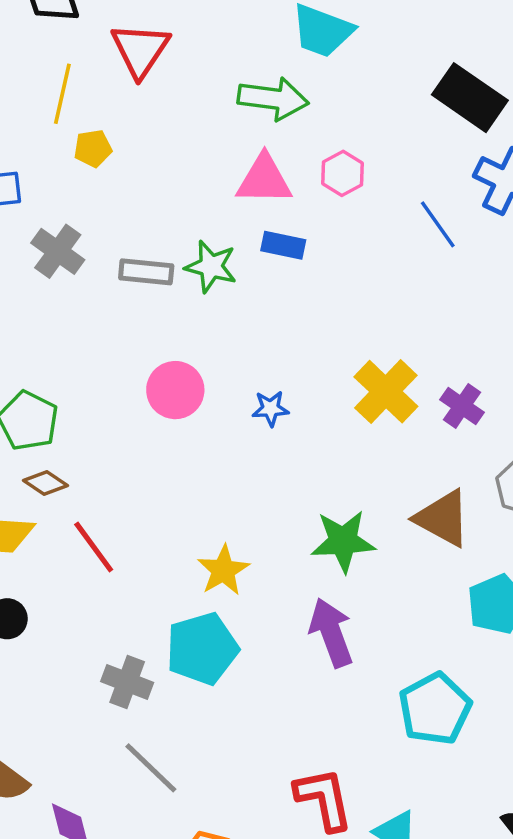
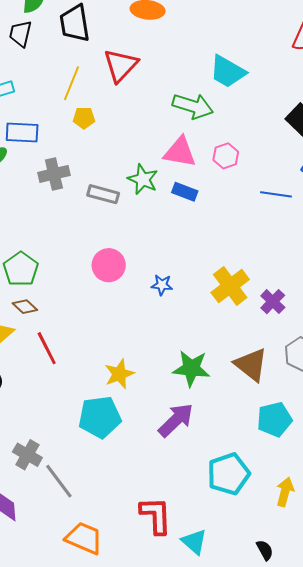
blue line: (438, 224) -> (276, 194), turned -56
gray cross: (58, 251) -> (54, 174), turned 32
green star: (211, 266) -> (143, 179), moved
purple arrow: (331, 633) -> (176, 420), turned 57
gray cross: (127, 682) -> (27, 455), moved

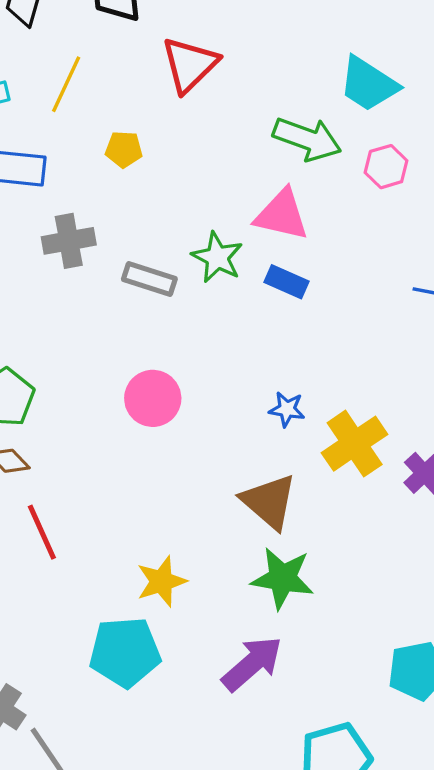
yellow line: (71, 83) -> (66, 84), moved
pink hexagon: (226, 156) -> (386, 167), moved
blue star: (162, 285) -> (287, 409), moved
brown triangle: (251, 365) -> (269, 501), moved

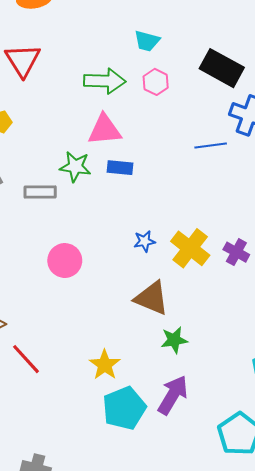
cyan trapezoid: (368, 84) -> (147, 41), moved, size x0.7
green star: (282, 578) -> (174, 340), size x0.7
cyan pentagon: (125, 652) -> (124, 408), moved

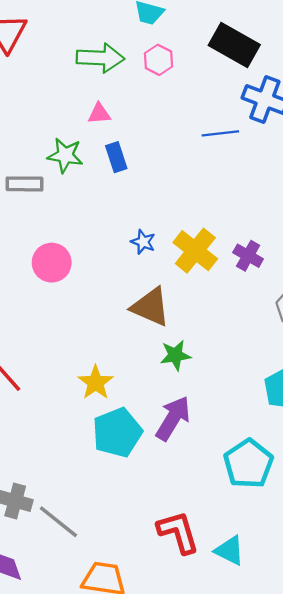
pink triangle: (104, 130) -> (99, 114), size x0.6
blue rectangle: (120, 168) -> (116, 157), turned 65
blue star: (144, 241) -> (143, 242), turned 30

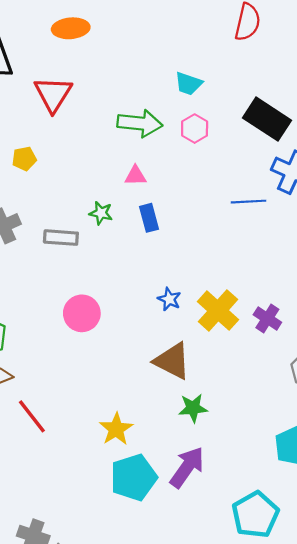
green star: (65, 155) -> (101, 213), size x0.7

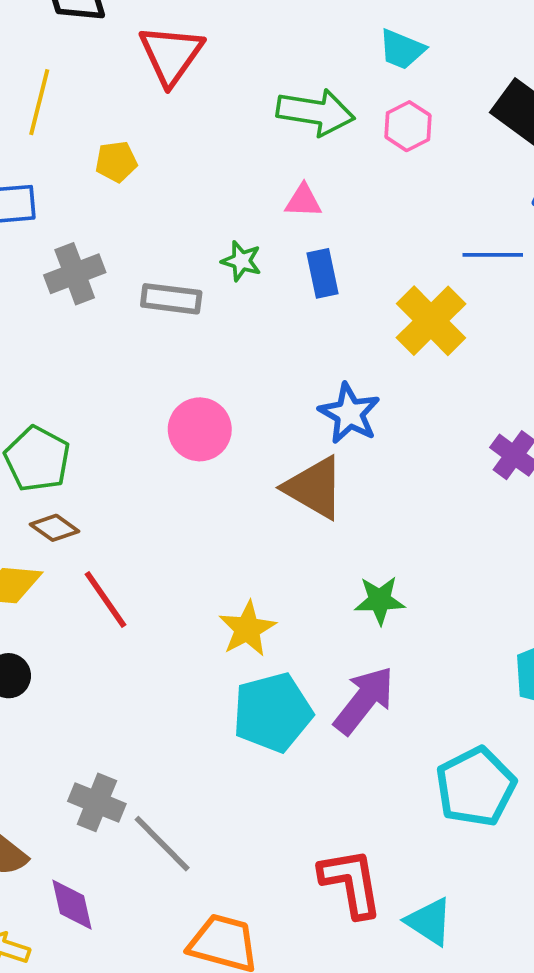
blue star: (169, 299) -> (349, 413), size x1.5
yellow cross: (218, 311) -> (431, 321), moved
brown triangle: (172, 361) -> (314, 488), moved

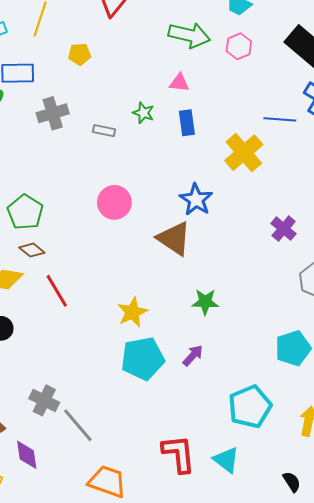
gray rectangle: (171, 299) -> (104, 131), size x0.7
purple arrow: (364, 700) -> (193, 355), size x0.6
cyan triangle: (429, 922) -> (226, 460), moved

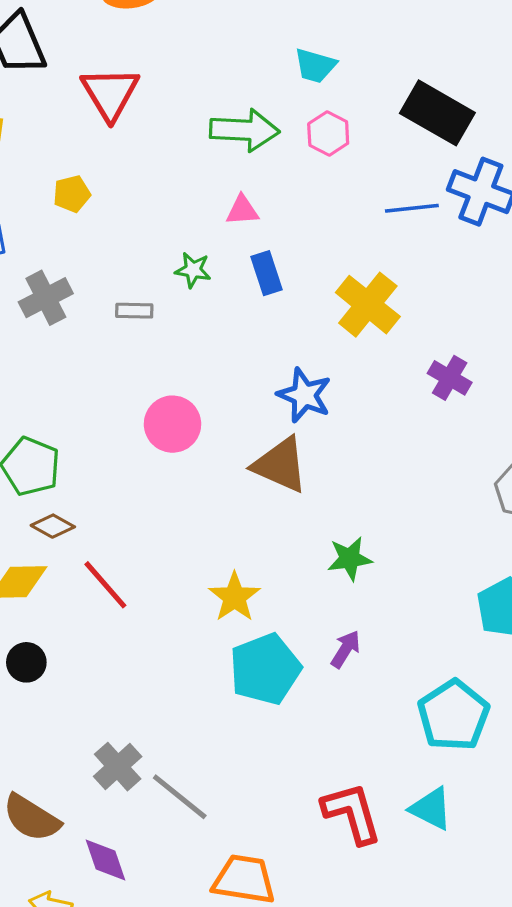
blue line: (280, 119) -> (412, 208), moved
purple cross: (284, 229) -> (450, 378), moved
gray cross: (44, 400) -> (118, 767), turned 32

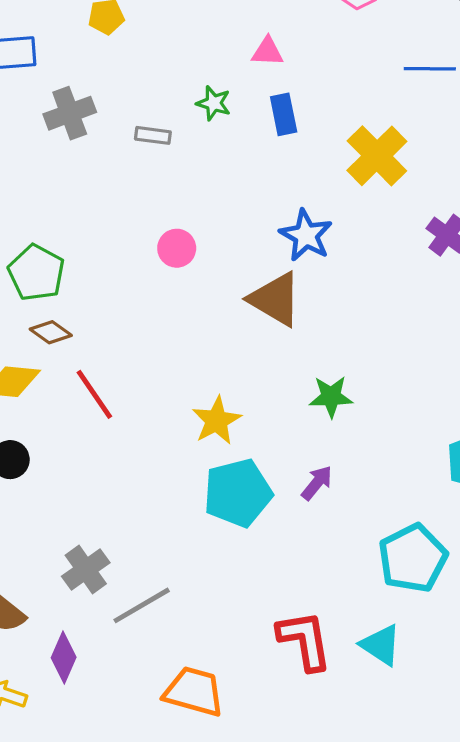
pink circle: (172, 424) -> (177, 248), size x0.7
gray line: (180, 797) -> (142, 605), turned -76
purple diamond: (105, 860) -> (64, 658), turned 36

